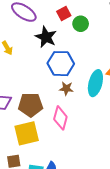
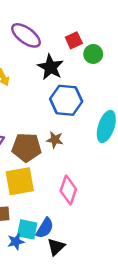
brown star: (66, 89) -> (55, 140), moved
pink diamond: (60, 118) -> (68, 190), moved

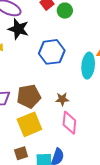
black star: (51, 67) -> (18, 29), moved
brown star: (55, 140) -> (62, 99), moved

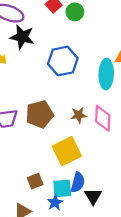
pink diamond: (69, 123) -> (103, 118), moved
yellow square: (29, 124) -> (67, 151), moved

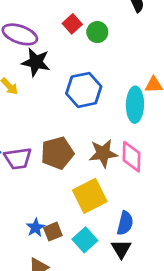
brown star: (79, 115) -> (103, 153), size x1.5
blue semicircle: (78, 182) -> (125, 223), moved
cyan square: (62, 188) -> (85, 240), turned -36
blue star: (55, 203) -> (36, 228), moved

